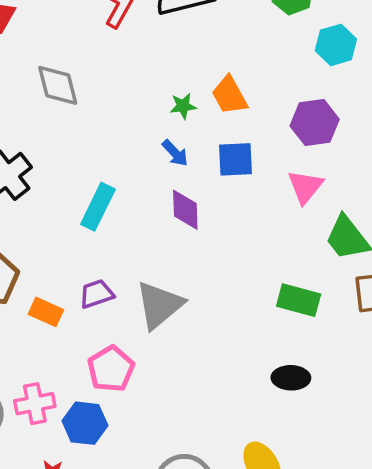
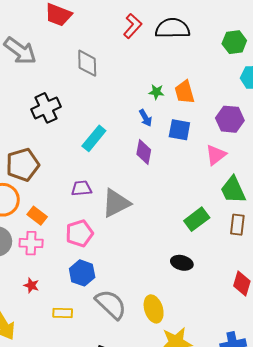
green rectangle: (299, 300) -> (197, 219), turned -65
orange rectangle: (46, 312) -> (37, 216), moved
blue hexagon: (85, 423) -> (82, 273), moved

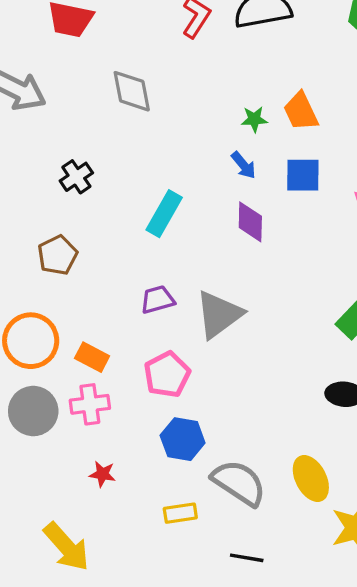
black cross: (46, 108) -> (76, 177), size x0.7
brown pentagon: (23, 165) -> (58, 255), moved, size x0.7
yellow rectangle: (63, 313) -> (180, 513), moved

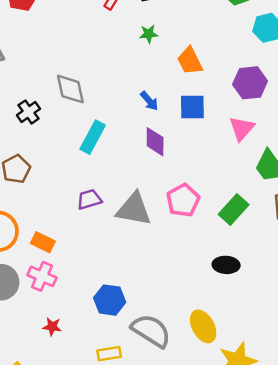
gray diamond: (132, 91) -> (70, 89), moved
green star: (254, 119) -> (149, 34), moved
gray triangle: (219, 314) -> (134, 209), turned 48
pink pentagon: (167, 375) -> (183, 200), moved
pink cross: (90, 404) -> (42, 276), turned 32

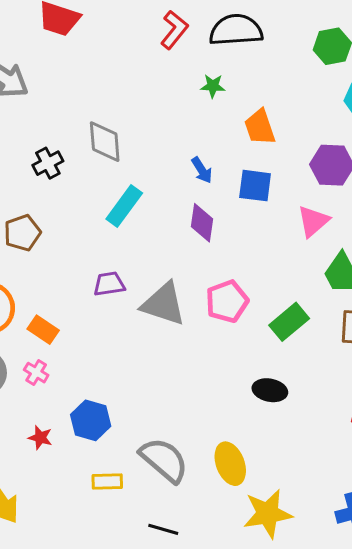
pink cross: (42, 276) -> (36, 373), size x0.7
blue hexagon: (110, 300) -> (91, 420), moved

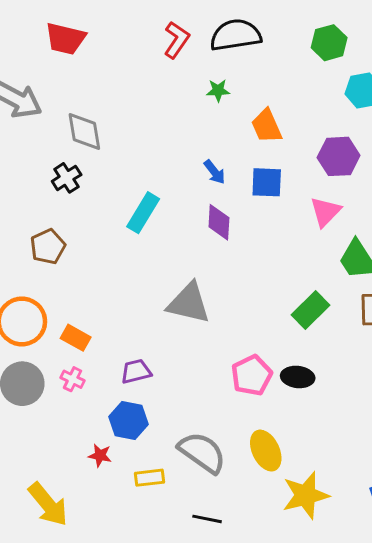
gray diamond: (105, 142) -> (84, 131), moved
purple trapezoid: (109, 284) -> (136, 371), moved
pink pentagon: (227, 301) -> (252, 375), moved
red star: (40, 438) -> (100, 455), moved

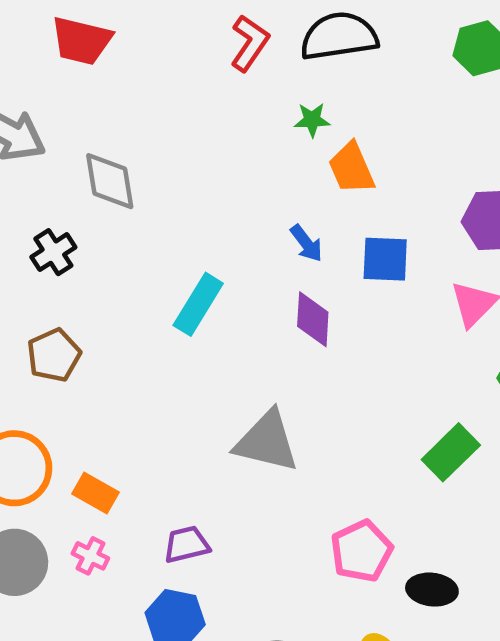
orange trapezoid: (266, 126) -> (351, 168), moved
black cross: (67, 178) -> (53, 252), moved
black ellipse: (298, 377) -> (432, 590), moved

